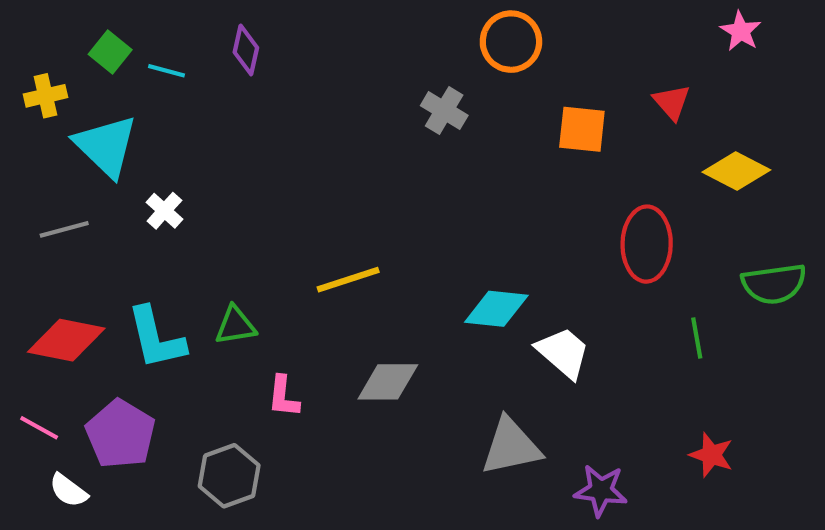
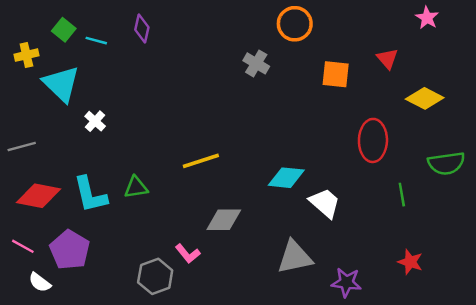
gray line: (64, 229) -> (22, 146), moved
pink L-shape: (283, 396) -> (188, 254), moved, turned -45
gray hexagon: (229, 476) -> (155, 276), moved

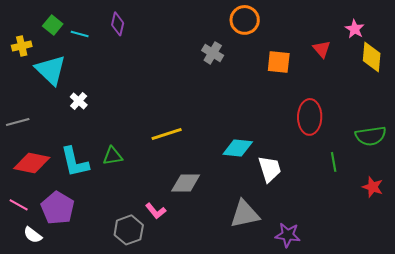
pink star: (427, 18) -> (355, 29), moved
yellow diamond: (425, 98) -> (372, 57), moved, turned 68
white trapezoid: (325, 203) -> (270, 169), turned 32
red star: (410, 262) -> (373, 187), moved

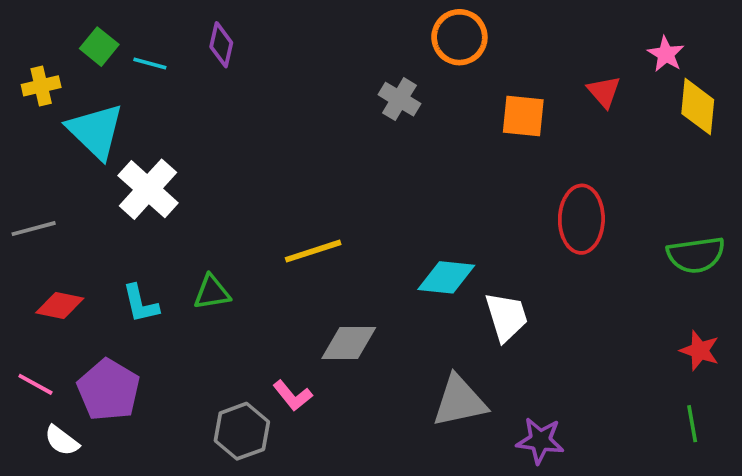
white cross: (79, 101) -> (148, 189), size x1.8
cyan L-shape: (75, 162) -> (141, 304), size x0.7
green line: (334, 162) -> (692, 424), moved
red diamond: (32, 163) -> (60, 305), size x0.7

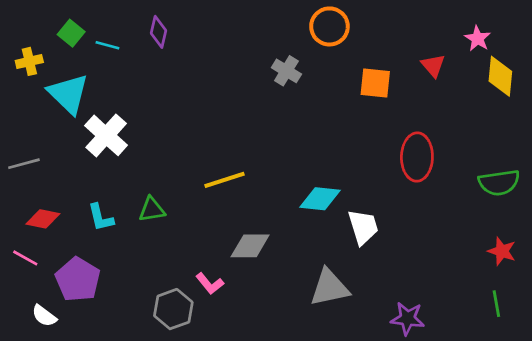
pink line: (35, 384) -> (25, 258), moved
purple star: (540, 441) -> (408, 319), moved

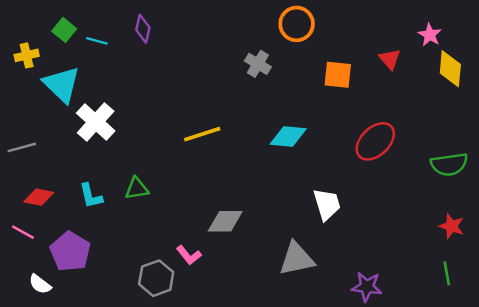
red ellipse: (417, 157) -> (375, 141), turned 45
yellow line: (224, 180) -> (202, 134), moved
cyan diamond: (320, 199) -> (288, 137), moved

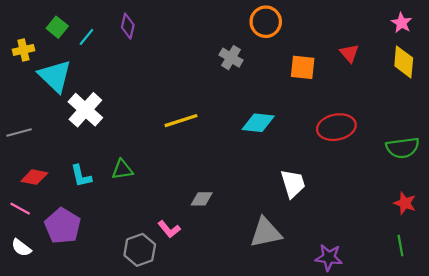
pink star: (430, 35) -> (402, 23), moved
cyan line: (97, 41) -> (86, 37), turned -66
red ellipse: (375, 141) -> (336, 127), turned 33
gray diamond: (225, 221) -> (202, 199), size x0.7
white semicircle: (40, 284) -> (21, 248), moved

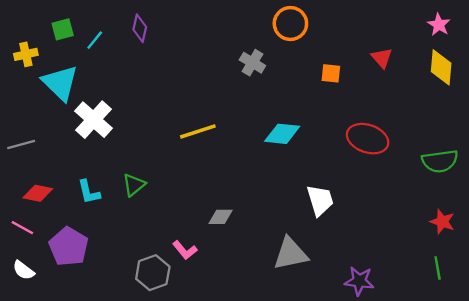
green square: (57, 27) -> (63, 29), turned 36
orange square: (303, 67) -> (331, 73), size x0.7
red ellipse: (336, 127) -> (368, 139), turned 30
green triangle: (122, 169) -> (134, 185), turned -30

